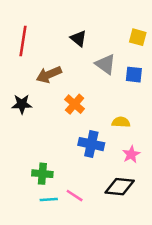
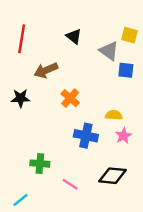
gray triangle: (105, 64) -> (109, 51), moved
pink star: (131, 154) -> (123, 136), moved
cyan line: (49, 199) -> (20, 200), moved, turned -35

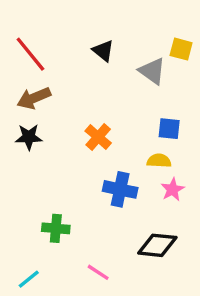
red line: (22, 39) -> (30, 54), turned -48
brown arrow: (46, 70) -> (34, 98), moved
blue square: (126, 70) -> (169, 129), moved
pink line: (70, 184) -> (98, 272), moved

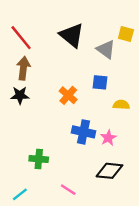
black triangle: (103, 51) -> (72, 35), size x1.6
brown arrow: (34, 98) -> (23, 68), turned 120
blue square: (169, 129) -> (100, 82), moved
yellow semicircle: (159, 161) -> (121, 105), moved
pink star: (173, 189) -> (108, 138), moved

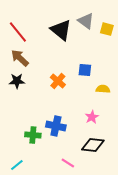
gray triangle: (106, 49) -> (86, 21), moved
brown arrow: (23, 68) -> (20, 58), turned -54
blue cross: (84, 132) -> (56, 126), moved
pink line: (68, 190) -> (68, 163), moved

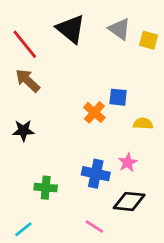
black triangle: (61, 30) -> (71, 29), moved
black star: (17, 81) -> (23, 131), moved
orange cross: (58, 81) -> (94, 112), moved
blue cross: (56, 126) -> (96, 174), moved

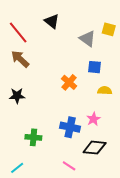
black triangle: (71, 29) -> (52, 21), size x0.7
gray triangle: (119, 29) -> (87, 39), moved
blue square: (118, 97) -> (95, 67), moved

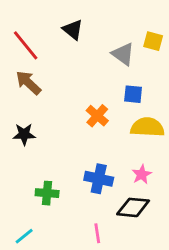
yellow semicircle: (105, 91) -> (147, 127), size x1.6
pink star: (93, 119) -> (142, 174), moved
pink line: (69, 166) -> (97, 233), turned 48

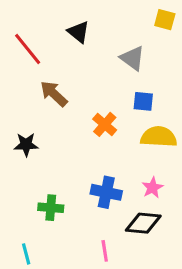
yellow square: (153, 41) -> (165, 20), moved
brown arrow: (28, 83) -> (54, 94), moved
cyan line: (24, 236) -> (26, 254), turned -66

